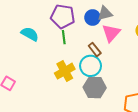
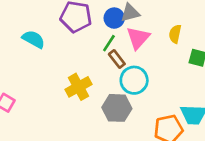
green line: (64, 37) -> (109, 43), moved, turned 40
cyan circle: (91, 66) -> (134, 80), moved

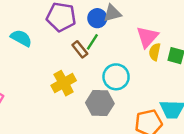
yellow semicircle: (175, 34) -> (155, 52), moved
pink triangle: (138, 38) -> (147, 37), moved
brown rectangle: (117, 59) -> (80, 49), moved

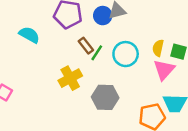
pink triangle: (147, 37) -> (164, 70), moved
green line: (92, 42) -> (97, 53), moved
cyan circle: (116, 77) -> (126, 54), moved

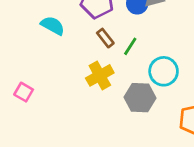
brown rectangle: (86, 46) -> (105, 38), moved
cyan circle: (126, 54) -> (164, 71), moved

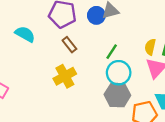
green line: (130, 46) -> (112, 52), moved
gray hexagon: (140, 98) -> (117, 95), moved

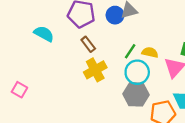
yellow semicircle: (150, 47) -> (150, 52), moved, turned 91
yellow cross: (65, 76) -> (95, 70), moved

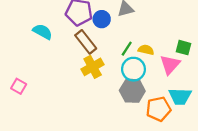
blue circle: (115, 15) -> (102, 19), moved
brown rectangle: (88, 44) -> (86, 42), size x1.5

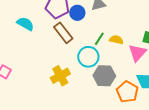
yellow cross: (93, 67) -> (60, 76), moved
cyan circle: (133, 69) -> (88, 57), moved
orange pentagon: (158, 109) -> (127, 92), turned -30

